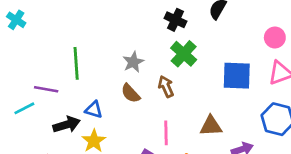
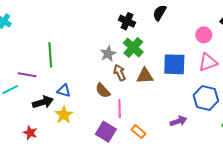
gray star: (133, 62) -> (108, 54), moved
brown semicircle: (131, 93) -> (103, 91), moved
brown triangle: (211, 126) -> (145, 76), moved

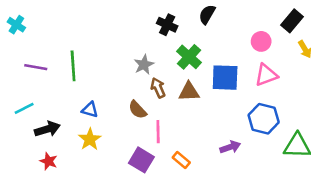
green cross: (133, 47) -> (189, 57), moved
purple line: (27, 75) -> (36, 67), moved
black arrow: (43, 102) -> (47, 129), moved

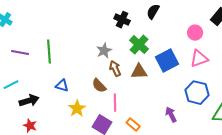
blue square: (225, 78) -> (167, 61), turned -30
yellow star: (90, 139) -> (77, 109), moved
purple arrow: (230, 147) -> (171, 115), turned -98

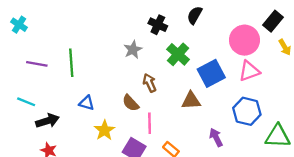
pink circle: (195, 33) -> (244, 40), size x1.6
gray star: (104, 51) -> (133, 50), moved
brown triangle: (139, 72) -> (191, 101), moved
cyan line: (11, 85) -> (26, 102), turned 49

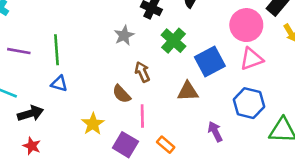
blue triangle: (87, 103) -> (59, 84), moved

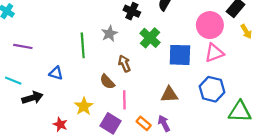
green line: (56, 50) -> (83, 45), moved
blue square: (210, 61) -> (180, 55), turned 30
brown triangle: (188, 91) -> (169, 95), moved
purple arrow: (215, 132) -> (164, 123), moved
red star: (32, 146) -> (60, 124), moved

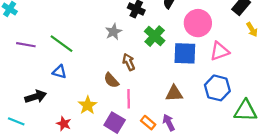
pink circle: (210, 25) -> (198, 23), moved
green line: (83, 45) -> (62, 44), moved, turned -50
cyan line: (13, 81) -> (16, 121), moved

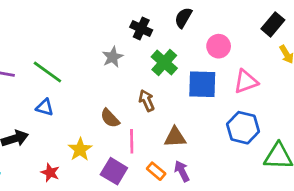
pink circle: (198, 23) -> (219, 46), size x0.7
brown arrow: (129, 62) -> (147, 101), moved
brown triangle: (174, 93) -> (175, 137), moved

